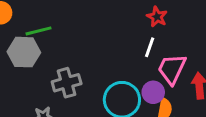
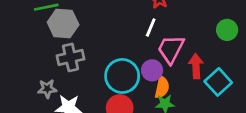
gray hexagon: (24, 52) -> (63, 24), moved

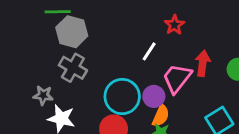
white line: (151, 28) -> (149, 51), moved
gray cross: (71, 57) -> (73, 68), turned 32
red arrow: (196, 66) -> (203, 63), moved

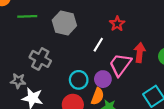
gray hexagon: (72, 32) -> (64, 23), moved
cyan circle: (122, 97) -> (79, 80), size x0.7
orange semicircle: (161, 116) -> (98, 96), moved

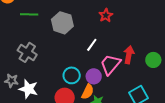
red star: (117, 24) -> (106, 15), moved
gray cross: (40, 59) -> (27, 52), moved
gray star: (18, 81) -> (11, 81), moved

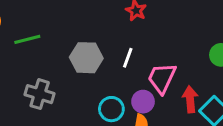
gray hexagon: (62, 23) -> (86, 58), moved
red arrow: (129, 55) -> (190, 99), moved

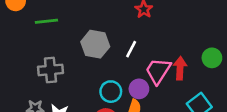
gray cross: (40, 94) -> (50, 70), turned -30
red arrow: (190, 99) -> (180, 68), moved

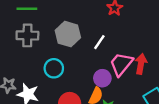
gray cross: (50, 70) -> (27, 35), moved
cyan circle: (111, 92) -> (54, 68), moved

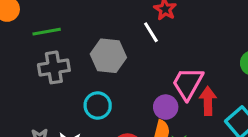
white line: (99, 42) -> (151, 32), moved, turned -56
red arrow: (141, 64) -> (208, 101), moved

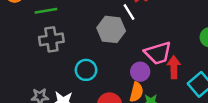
gray hexagon: (108, 56) -> (111, 29), moved
pink trapezoid: (188, 83) -> (158, 53), turned -136

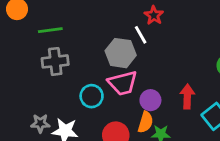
pink trapezoid: (158, 53) -> (123, 83), moved

